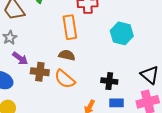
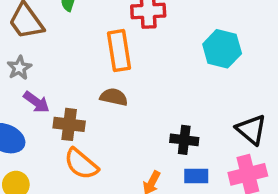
cyan hexagon: (122, 33) -> (222, 49), moved
orange semicircle: (65, 79) -> (81, 164), moved

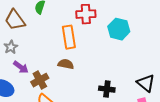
cyan hexagon: (222, 49) -> (119, 29), moved
brown cross: (69, 124) -> (40, 80), turned -36

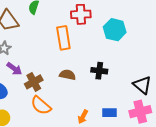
brown semicircle: (66, 64) -> (68, 75), moved
black cross: (107, 89) -> (99, 71), moved

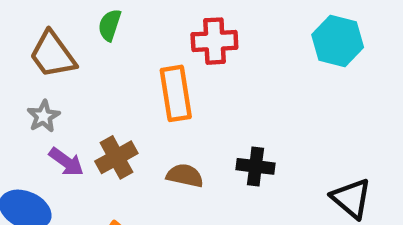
cyan hexagon: (115, 30) -> (338, 41), moved
brown cross: (34, 82) -> (116, 157), moved

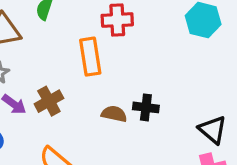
brown semicircle: (185, 176) -> (114, 114), moved

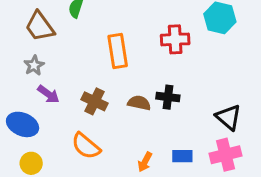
red cross: (117, 20) -> (175, 39), moved
brown cross: (49, 101) -> (95, 101), moved, turned -35

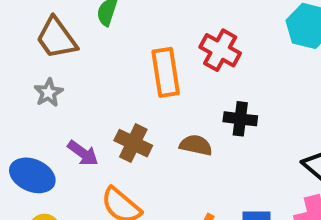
red cross: (175, 39) -> (220, 50), moved, turned 32
purple arrow: (48, 94) -> (83, 153), moved
black cross: (168, 97) -> (240, 119), moved

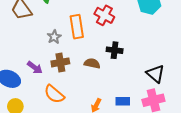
gray star: (48, 93) -> (54, 37), moved
brown cross: (133, 143) -> (60, 62), turned -36

